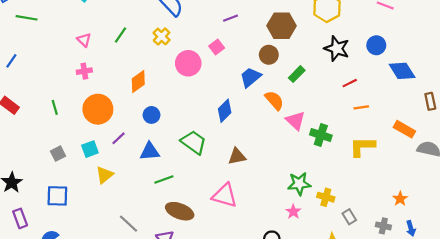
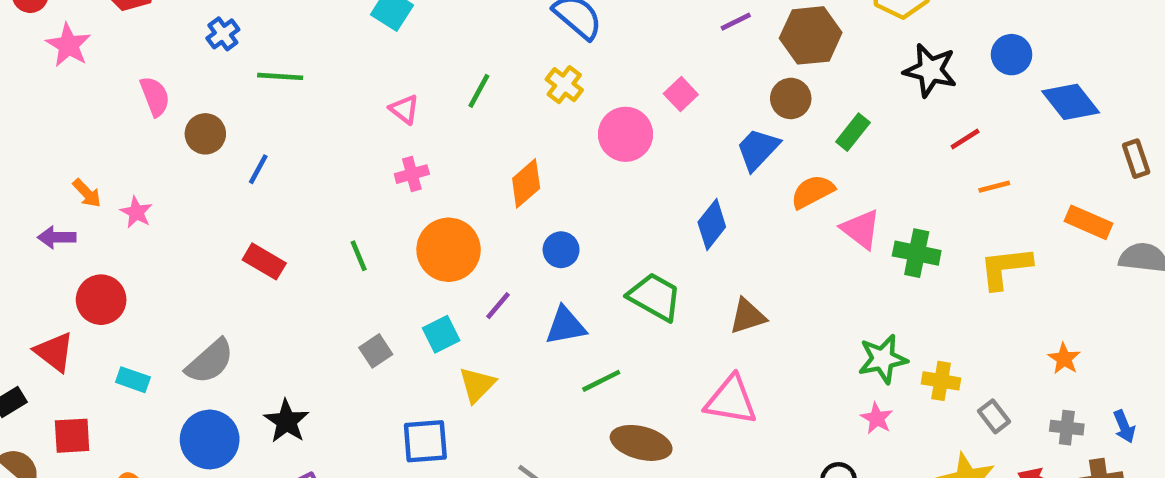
purple line: (230, 18) -> (736, 22), moved
orange semicircle: (274, 100) -> (813, 192), turned -70
blue square: (57, 196) -> (425, 441), moved
orange star: (400, 199) -> (1064, 359), moved

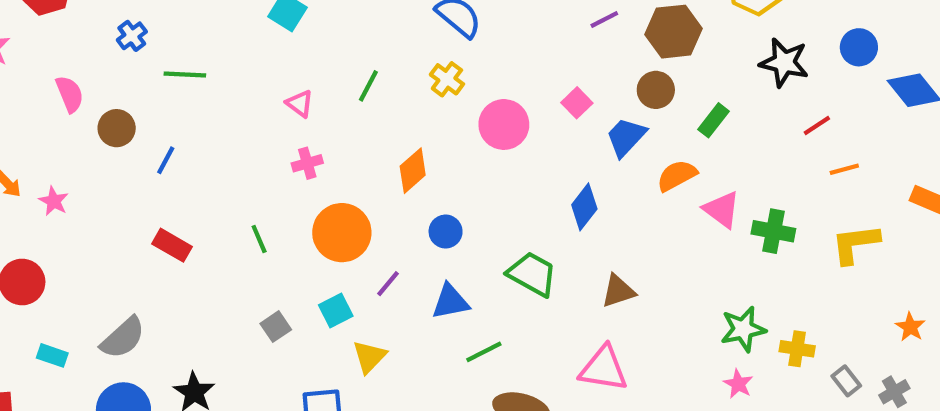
pink square: (681, 94) -> (577, 103), moved
gray cross: (1067, 428) -> (894, 392), moved, turned -36

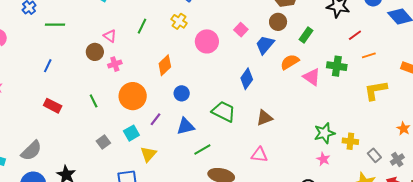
brown circle: (117, 128) -> (95, 52), moved
green cross: (773, 231) -> (337, 66), moved
pink triangle: (604, 369) -> (259, 155), size x0.7

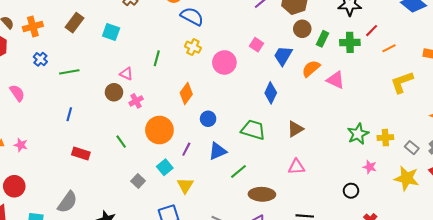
brown circle: (278, 22) -> (302, 29), moved
green cross: (337, 66) -> (350, 42), moved
pink star: (323, 159) -> (370, 167), moved

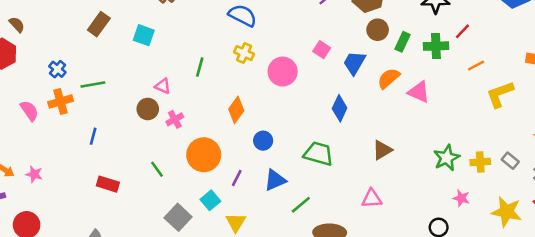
orange cross: (33, 26) -> (61, 101), moved
orange line: (389, 48) -> (476, 66), moved
brown triangle: (295, 129) -> (382, 150), moved
gray rectangle: (412, 148) -> (510, 161), moved
gray square: (138, 181) -> (178, 217), size x1.5

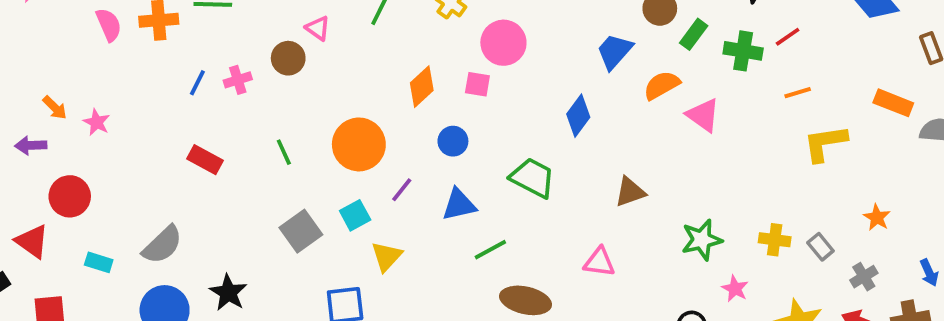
pink square: (322, 50) -> (477, 84), moved, turned -35
pink cross: (175, 119) -> (238, 80), moved
green star: (447, 158) -> (702, 240), moved

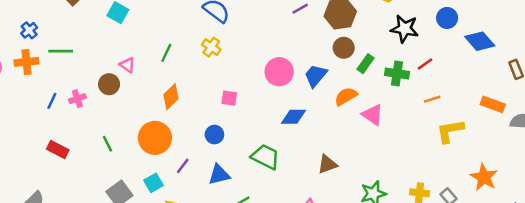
pink circle: (503, 43) -> (279, 72), moved
orange diamond: (422, 87) -> (171, 97), moved
blue diamond: (578, 116) -> (294, 117), turned 55
orange star: (877, 217) -> (484, 177), size x1.6

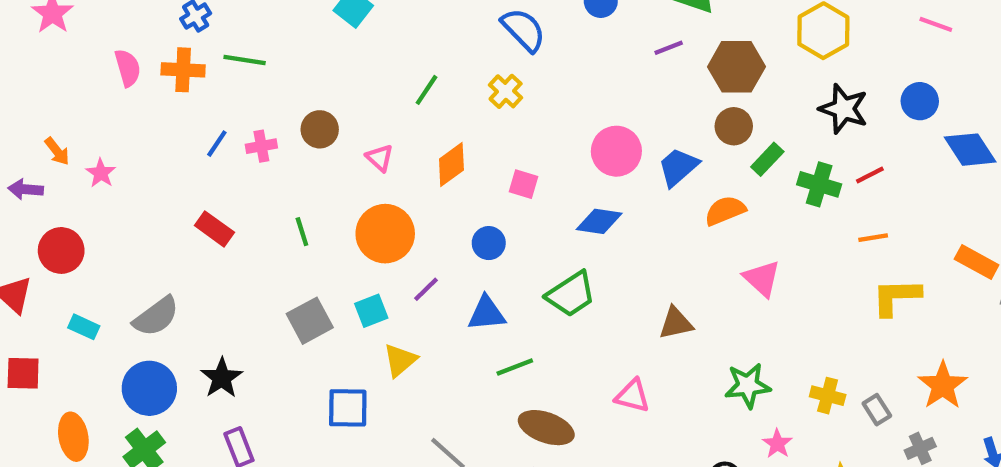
pink triangle: (127, 65) -> (380, 158), moved
orange diamond: (171, 97) -> (451, 164), moved
pink triangle: (372, 115) -> (762, 278), moved
blue diamond: (294, 117) -> (599, 221), moved
green trapezoid: (265, 157) -> (571, 294), turned 112

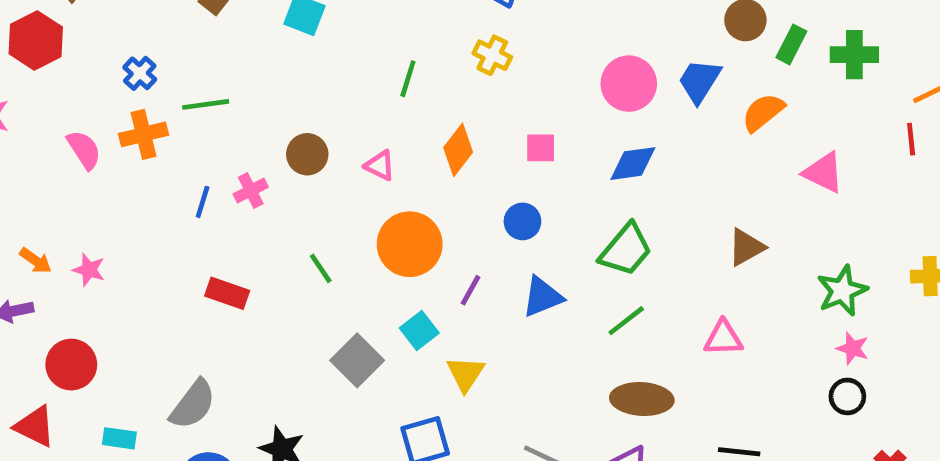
red line: (870, 175) -> (911, 139), moved, turned -52
green line: (515, 367) -> (626, 321), moved
pink star: (777, 444) -> (853, 348), moved

